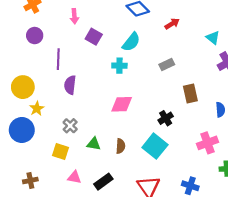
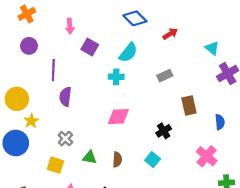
pink cross: (207, 143) -> (207, 156), turned -30
cyan square: (155, 146) -> (153, 160), size x0.6

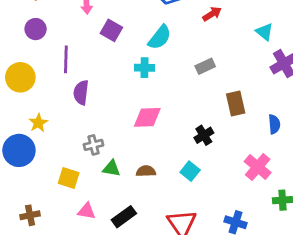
yellow circle: (17, 99) -> (20, 77), moved
gray cross: (65, 139) -> (93, 145), moved, turned 32
brown semicircle: (117, 160) -> (146, 171), turned -96

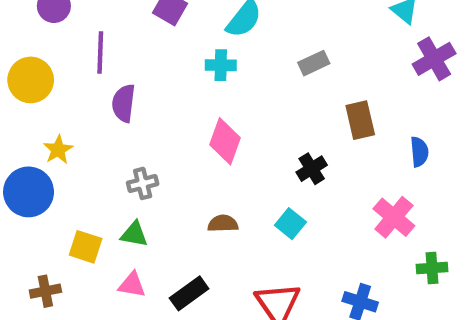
pink diamond: (147, 117) -> (225, 141), turned -68
green triangle: (111, 168) -> (134, 234), moved
yellow square: (69, 178) -> (86, 247), moved

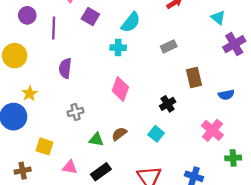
purple line: (100, 53) -> (54, 28), moved
blue semicircle: (419, 152) -> (226, 95), turned 84
brown semicircle: (223, 224) -> (119, 134), turned -35
green triangle: (134, 234) -> (96, 140), moved

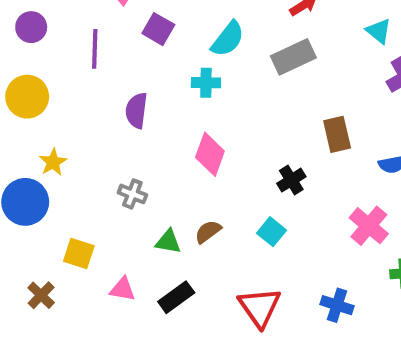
purple circle: (27, 15) -> (31, 27), moved
gray rectangle: (169, 46) -> (293, 57), moved, size x1.5
purple semicircle: (65, 68) -> (136, 111), moved
gray cross: (76, 112) -> (132, 194), turned 35
brown cross: (23, 171) -> (41, 295), turned -35

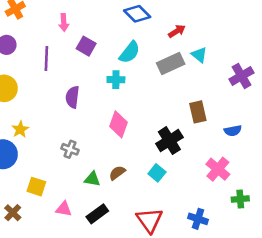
cyan triangle: (379, 31) -> (199, 55), moved
black cross: (291, 180) -> (169, 141), size x1.5

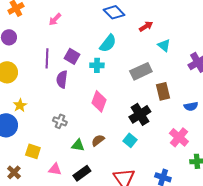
pink arrow: (64, 22) -> (55, 19), turned 48
purple square: (86, 46) -> (72, 56), moved
purple line: (46, 59) -> (47, 58), moved
gray rectangle: (171, 64) -> (141, 71), moved

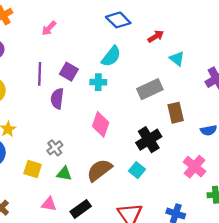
gray cross: (60, 121) -> (55, 148), turned 32
brown semicircle: (98, 140) -> (99, 170), size x1.6
green triangle: (78, 145) -> (64, 174), moved
yellow square: (33, 151) -> (33, 169), moved

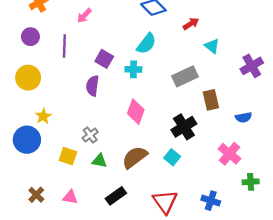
purple line: (40, 74) -> (64, 46), moved
pink triangle: (49, 204) -> (70, 197), moved

